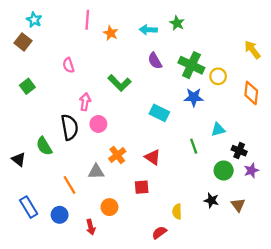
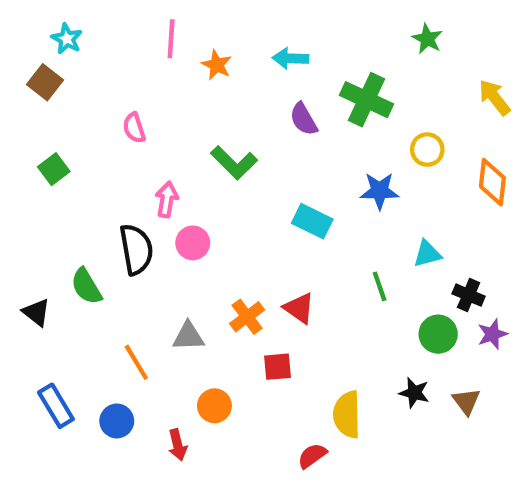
green star: (177, 23) -> (427, 39), moved
green cross: (191, 65) -> (366, 100), moved
orange cross: (117, 155) -> (247, 317), moved
yellow semicircle: (177, 212) -> (347, 414), size x1.5

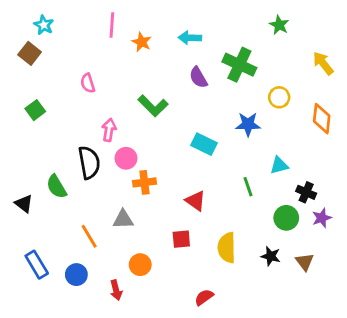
orange cross: (247, 317) -> (144, 182), moved, turned 30
yellow semicircle: (347, 414) -> (227, 248), moved

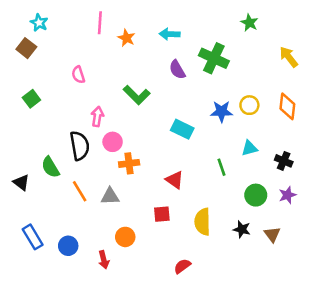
yellow circle: (279, 97) -> (249, 105), moved
black cross: (306, 192) -> (284, 161), moved
orange line: (89, 236) -> (80, 191), moved

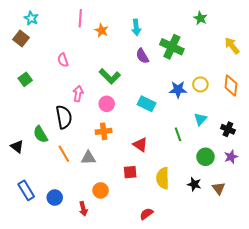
cyan arrow: (170, 34) -> (136, 27), turned -98
pink circle: (113, 142) -> (107, 104), moved
cyan triangle: (249, 148) -> (200, 119), turned -32

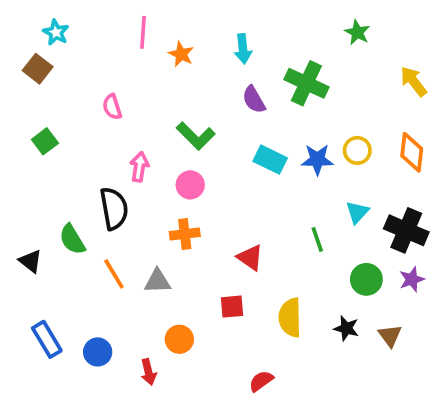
cyan rectangle: (146, 104) -> (270, 160), moved
black cross: (228, 129) -> (406, 230), size x1.6

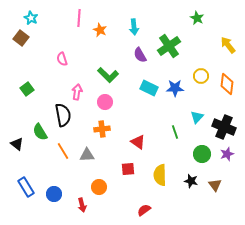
green cross: (306, 83) -> (169, 46), turned 30
green square: (45, 141) -> (27, 89), moved
yellow circle: (357, 150) -> (201, 76), moved

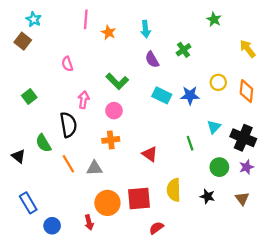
green cross: (169, 46) -> (183, 50), size x0.6
red square: (128, 169) -> (139, 199), moved, size x1.6
brown triangle: (215, 185) -> (242, 199), moved
orange circle: (99, 187) -> (107, 203), size x1.5
blue circle: (54, 194) -> (52, 226), moved

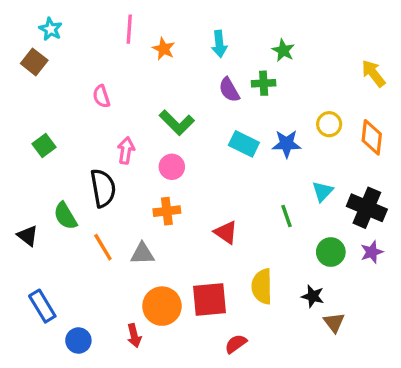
green star: (214, 19) -> (283, 50), moved
green cross: (183, 50) -> (264, 83), moved, turned 32
brown triangle: (242, 199) -> (334, 322), moved

